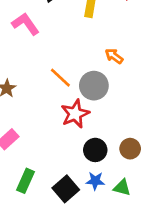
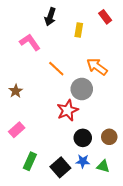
orange arrow: (114, 56) -> (97, 67), size x1.5
orange line: (60, 78) -> (56, 69), moved

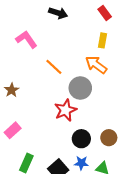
black arrow: (50, 17) -> (58, 13), moved, turned -90
yellow rectangle: (79, 30) -> (102, 40), moved

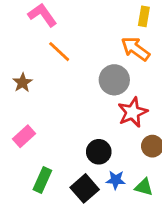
orange line: (54, 67) -> (59, 52), moved
red star: (65, 110) -> (133, 112), moved
black circle: (81, 139) -> (99, 152), moved

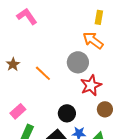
orange line: (59, 52) -> (43, 73), moved
pink rectangle: (24, 136) -> (18, 111), moved

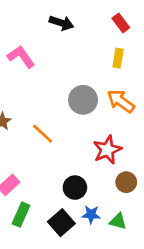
orange arrow: (93, 40) -> (121, 101), moved
gray circle: (78, 62) -> (83, 100), moved

